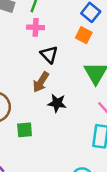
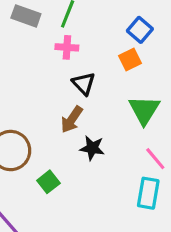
orange square: (84, 35) -> (130, 60), turned 35
green square: (25, 130) -> (48, 182), turned -35

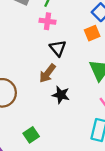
green square: (48, 182) -> (31, 135), moved

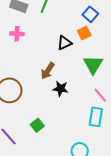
pink cross: (47, 21) -> (17, 34), moved
black triangle: (58, 48) -> (64, 43), moved, turned 49

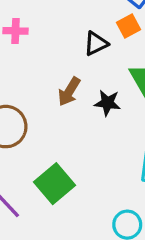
black star: (61, 89) -> (107, 103), moved
green square: (37, 125) -> (54, 184), size x1.6

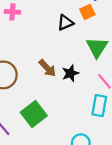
brown arrow: (69, 92) -> (47, 68), moved, turned -78
black star: (107, 103) -> (70, 73), moved, turned -30

